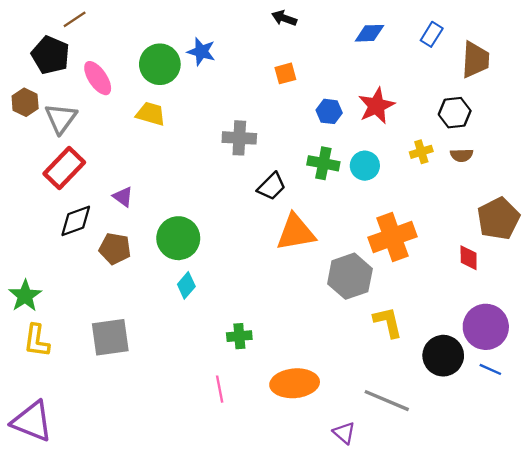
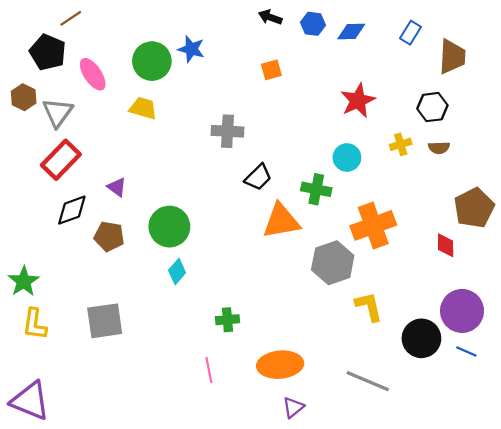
blue hexagon: (329, 111) -> (313, 24), moved
green cross: (323, 163) -> (316, 189), moved
purple triangle: (344, 433) -> (293, 407), moved, turned 40

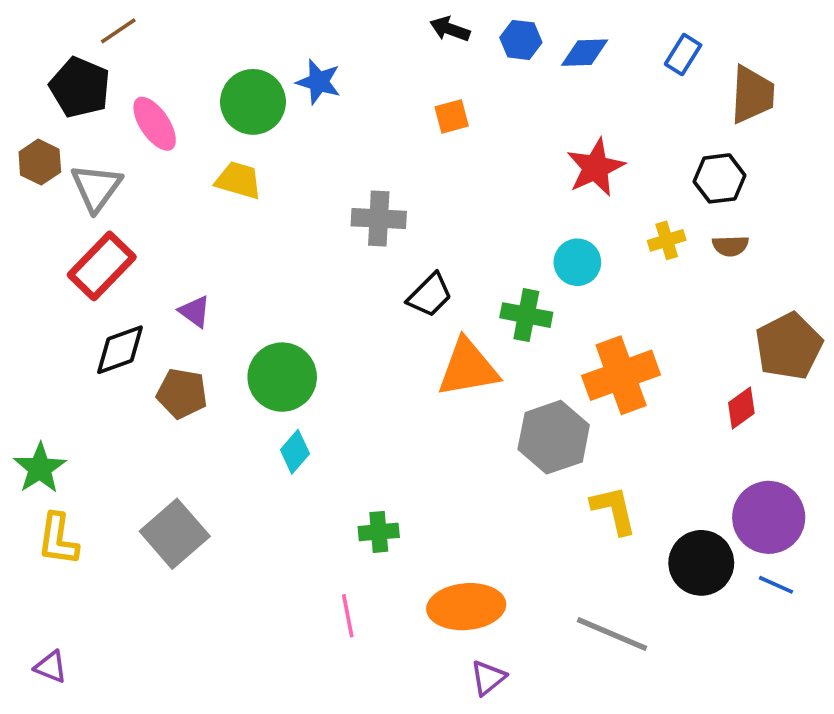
red diamond: (446, 245) -> (741, 408), turned 55
gray square: (105, 321) -> (175, 534), turned -33
purple triangle: (30, 401) -> (51, 667), size x0.5

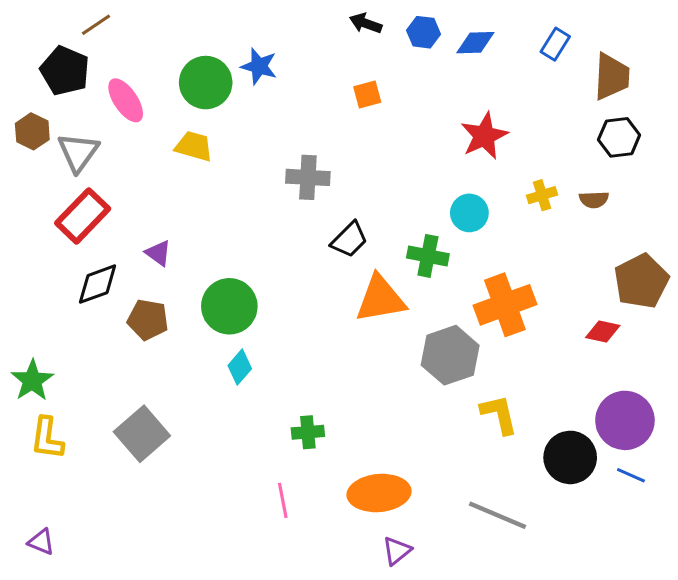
black hexagon: (719, 178) -> (619, 137), moved
red diamond: (741, 408) -> (603, 331), turned 48

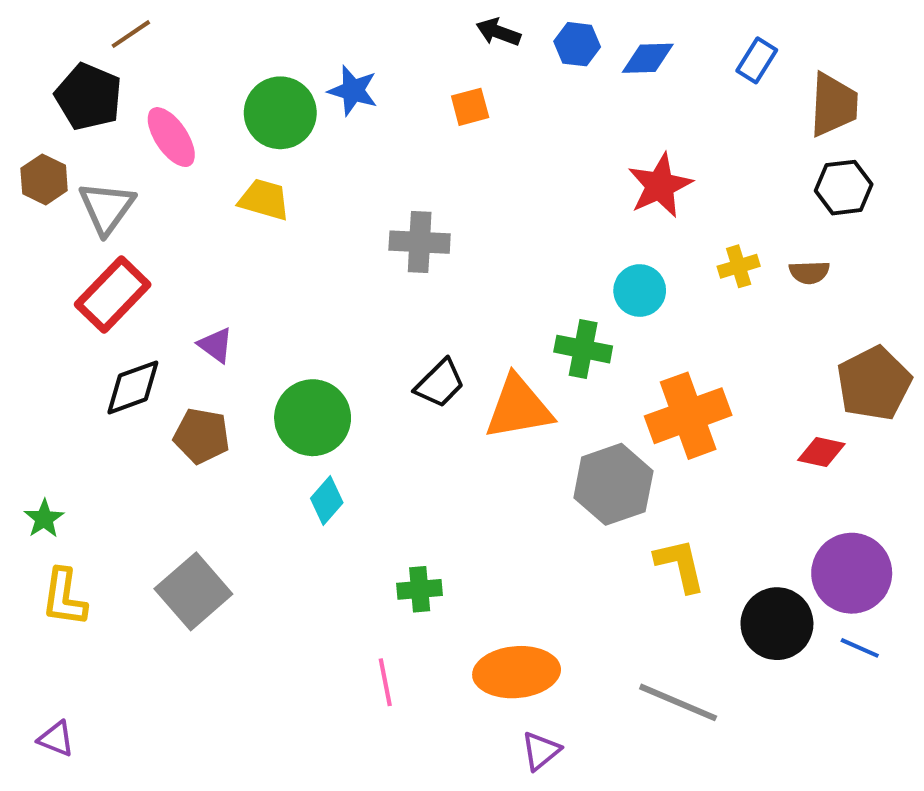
orange square: (367, 94) -> (470, 107), moved
black trapezoid: (349, 240) -> (440, 383), moved
green star: (32, 380) -> (44, 519), size x0.7

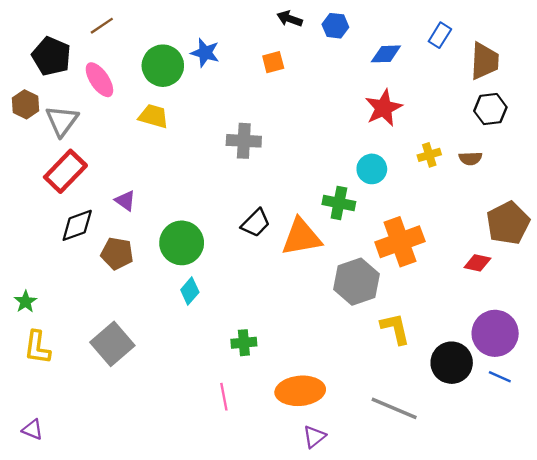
brown line: (131, 34) -> (102, 26), moved
blue diamond: (648, 58) -> (386, 54), moved

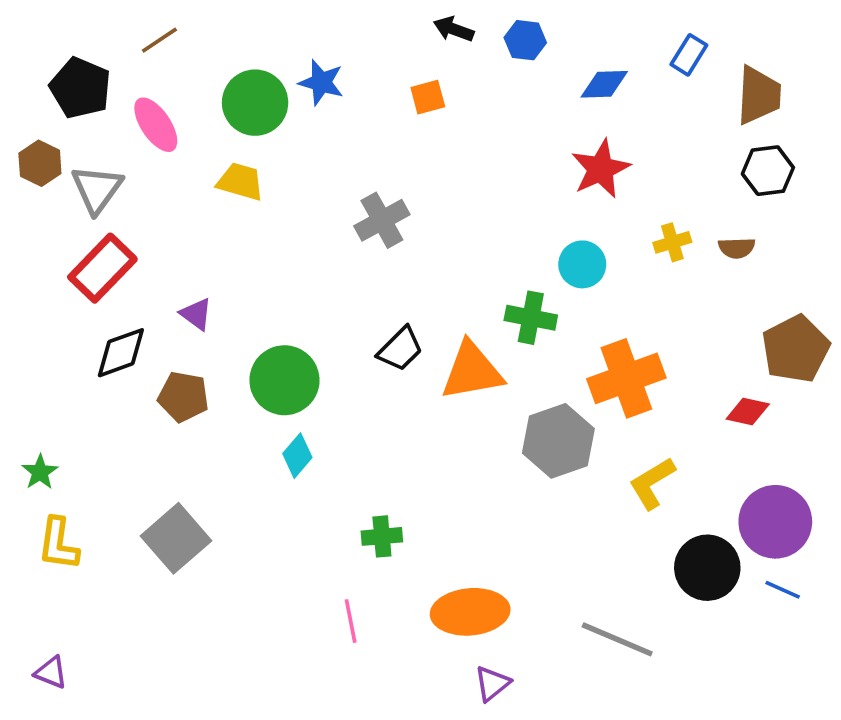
gray cross: (244, 141) -> (382, 220), turned -32
yellow L-shape: (395, 329) -> (652, 483), moved, turned -108

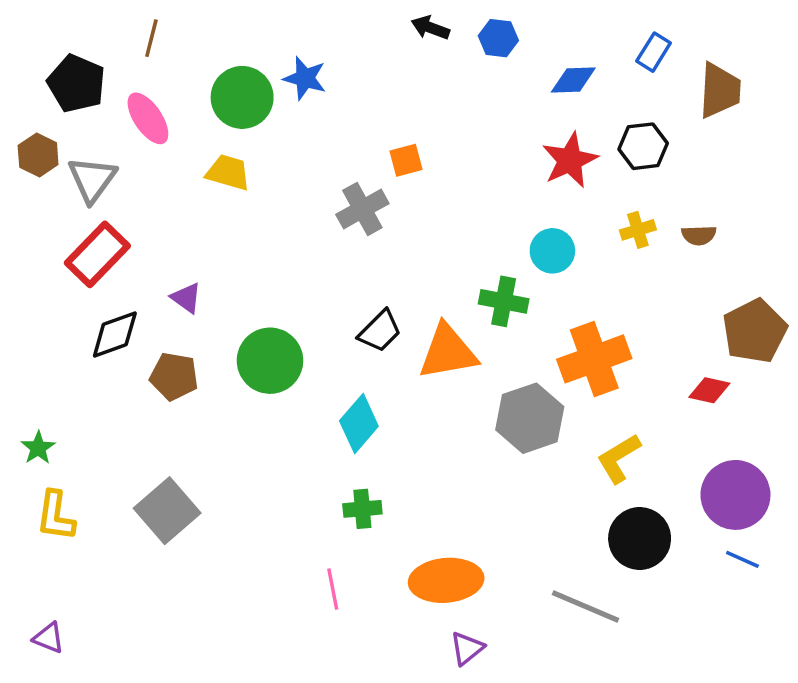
brown line: (159, 40) -> (151, 38), turned -42
orange square: (428, 97) -> (406, 160), moved
black hexagon: (768, 171) -> (643, 146), moved
cyan diamond: (297, 456) -> (359, 423), moved, size x1.4
black circle: (707, 568) -> (640, 539), moved

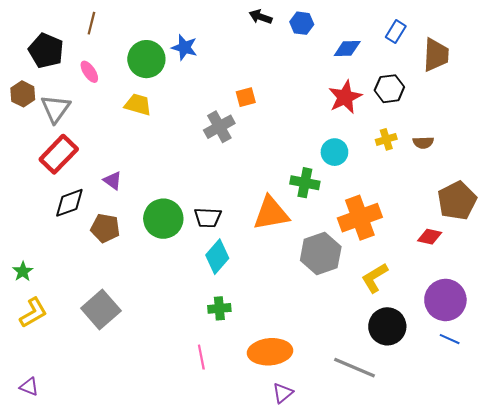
pink ellipse: (148, 118) -> (89, 72), size x0.7
black trapezoid: (380, 331) -> (208, 218), moved, turned 48
yellow L-shape: (56, 516) -> (33, 313), turned -128

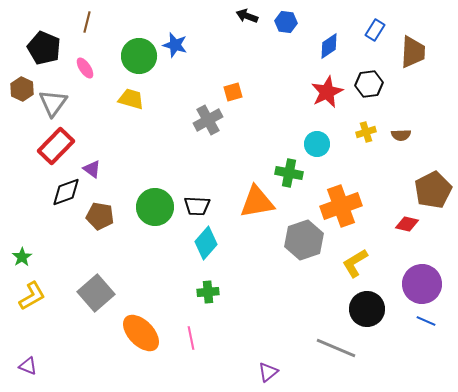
blue diamond: (347, 49) -> (329, 46), turned -32
purple triangle: (113, 181) -> (92, 169), moved
orange ellipse: (270, 352) -> (141, 333), moved, turned 51

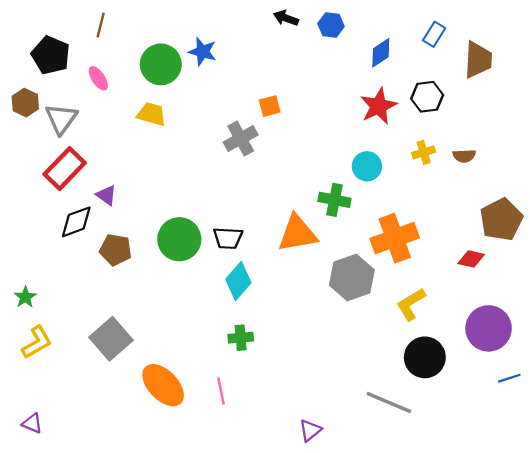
blue line: (426, 321) -> (509, 378), moved, turned -42

